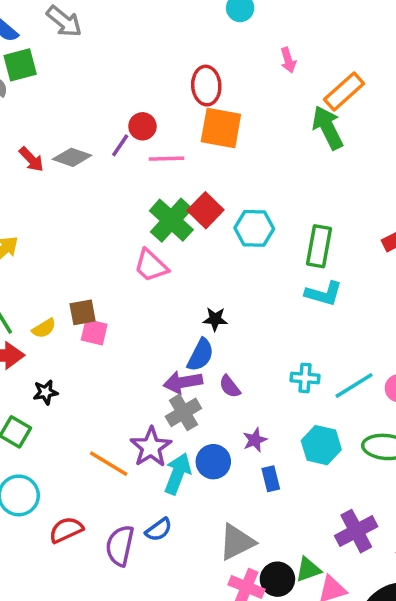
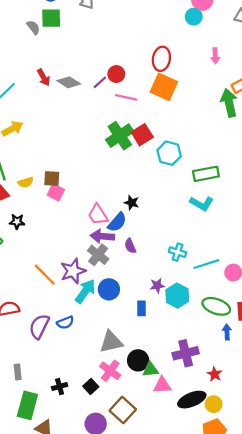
green rectangle: (319, 246) -> (206, 174), turned 55
pink trapezoid: (151, 266) -> (98, 215), moved
gray cross: (183, 412) -> (98, 255), turned -35
purple star: (255, 440) -> (157, 286), moved
black circle: (277, 579) -> (138, 360), moved

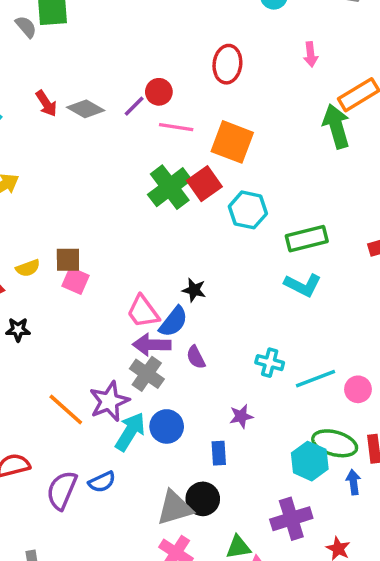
orange square: (164, 87) -> (232, 142), moved
cyan hexagon: (177, 296) -> (310, 461), moved
black circle: (138, 360) -> (203, 499), moved

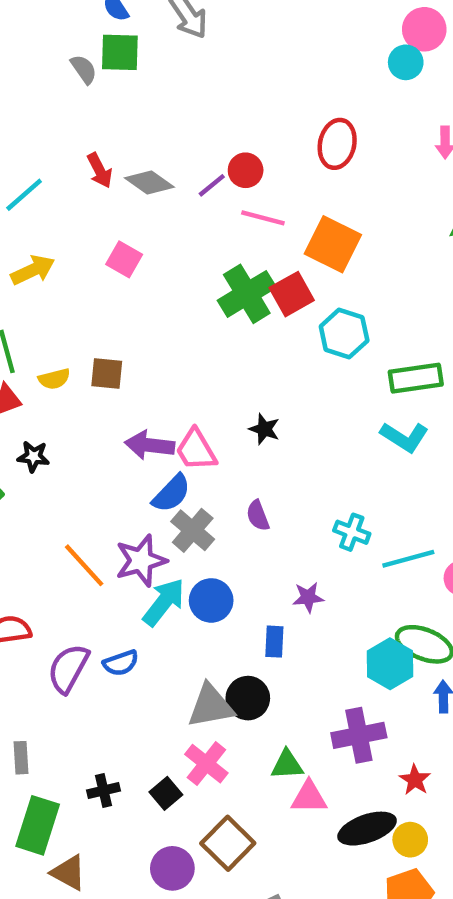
pink square: (76, 281) -> (124, 259), moved
blue semicircle: (173, 322) -> (171, 493), moved
purple arrow: (152, 345) -> (150, 445), moved

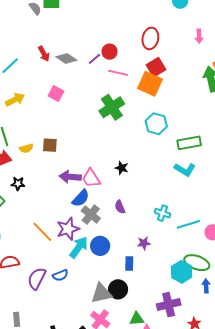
red square: (292, 294) -> (156, 67), moved

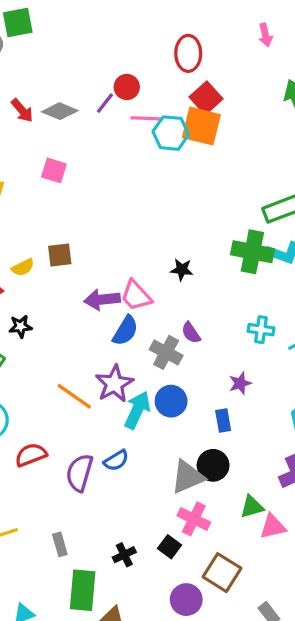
green cross: (112, 107) -> (252, 252), moved, turned -35
cyan hexagon: (156, 124) -> (171, 133), moved
gray cross: (91, 215) -> (166, 352), moved

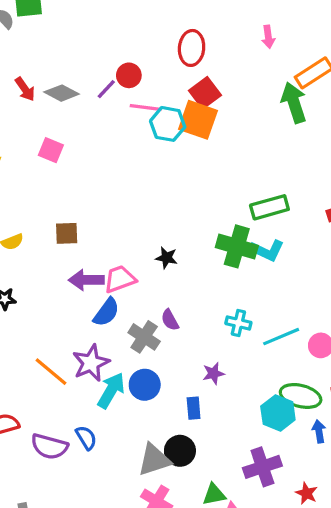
brown square: (60, 255) -> (67, 233), moved
pink trapezoid: (136, 296) -> (120, 279), turned 108
blue semicircle: (116, 460) -> (86, 438), turned -95
purple semicircle: (79, 473) -> (49, 446), turned -96

